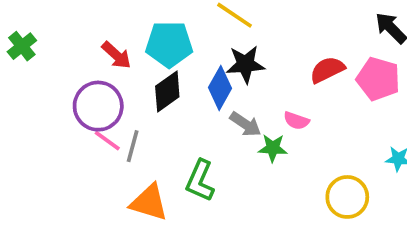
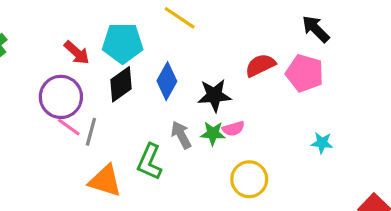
black star: (245, 64) -> (214, 95), moved
pink semicircle: (296, 121) -> (233, 129), moved, turned -35
gray arrow: (245, 124) -> (181, 135), moved, turned -152
yellow circle: (347, 197) -> (249, 179), moved

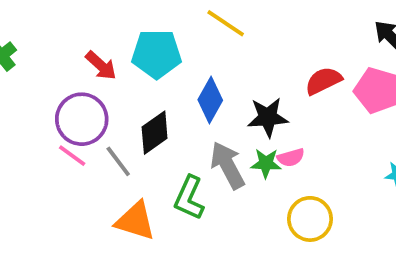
black diamond: (121, 84) -> (155, 133), moved
pink line: (69, 127) -> (72, 156), moved
gray line: (91, 132) -> (118, 161), turned -52
gray arrow: (181, 135) -> (228, 165), size x1.4

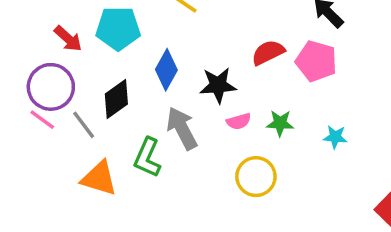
green star: (266, 163) -> (280, 123), moved

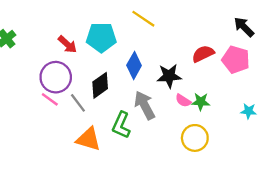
pink semicircle: (239, 121) -> (183, 101), turned 49
green star: (280, 123) -> (201, 102), moved

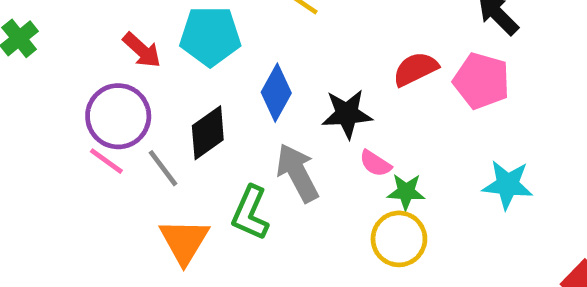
green star: (201, 102) -> (406, 192), moved
cyan star: (249, 111) -> (507, 185), size x1.5
orange triangle: (88, 139) -> (184, 241), turned 44

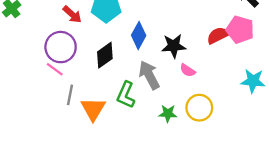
red semicircle: (415, 69) -> (218, 35), moved
gray line: (163, 168) -> (70, 95), moved, turned 48
green star: (406, 192) -> (168, 114), moved

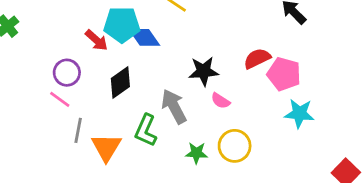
red arrow: (72, 14) -> (96, 40), moved
pink pentagon: (240, 30) -> (284, 74), moved
blue diamond: (139, 35) -> (144, 37), moved, turned -64
purple circle: (61, 47) -> (67, 73), size x0.7

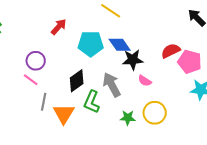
cyan pentagon: (122, 25) -> (91, 44), moved
blue diamond: (144, 37) -> (120, 45), moved
red arrow: (96, 40) -> (59, 27), moved, turned -90
black diamond: (120, 82) -> (77, 81), moved

